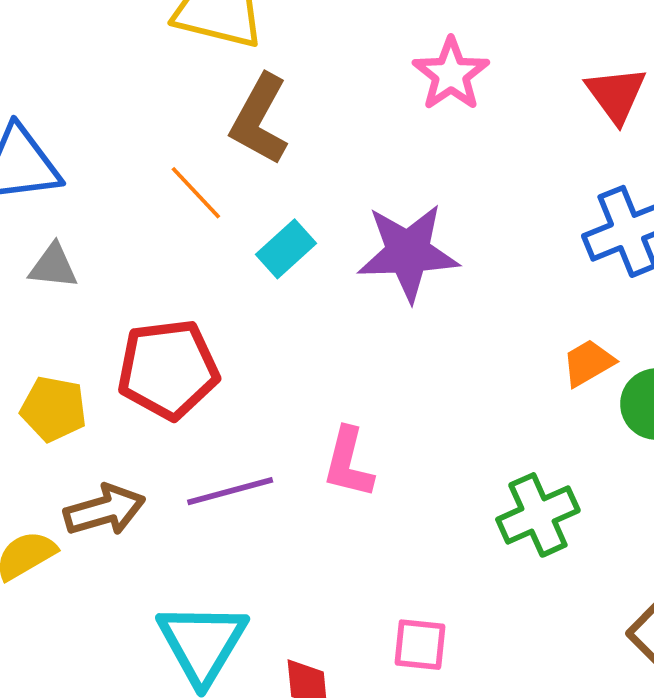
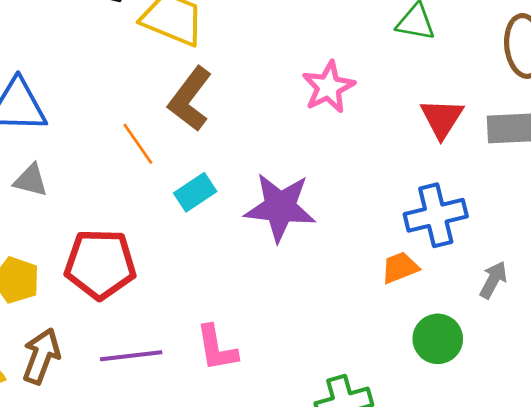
orange trapezoid: (588, 363) -> (400, 268), moved
pink L-shape: (348, 463) -> (217, 348), turned -32
brown arrow: (104, 510) -> (41, 356), turned -62

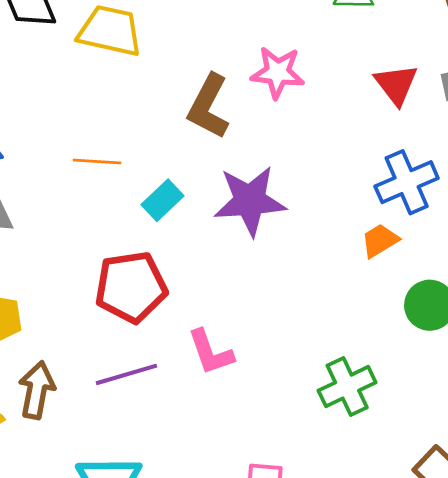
pink star: (328, 87) -> (278, 72), turned -30
brown L-shape: (190, 99) -> (209, 106), moved
orange line: (138, 144) -> (97, 162), turned -42
red pentagon: (100, 264) -> (131, 287), moved

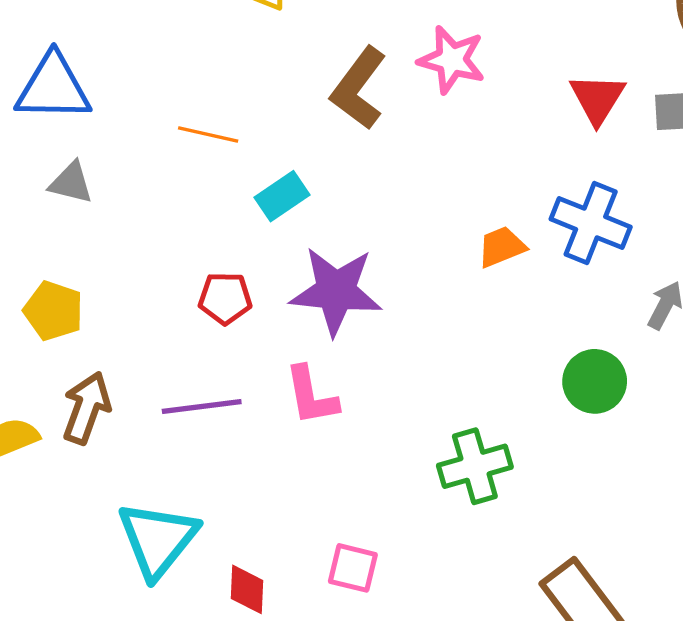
blue cross: (407, 182) -> (591, 223), turned 36
purple star: (250, 201) -> (336, 291), moved
orange trapezoid: (380, 241) -> (502, 247), moved
red pentagon: (131, 287) -> (225, 298), size x0.6

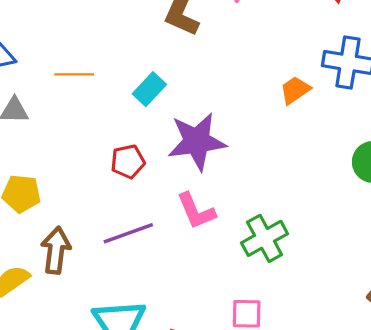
orange line: (208, 135) -> (74, 74), moved
green cross: (475, 466) -> (265, 238), moved

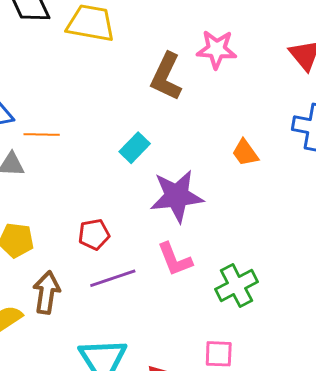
orange line: (74, 74) -> (42, 134), moved
orange trapezoid: (295, 90) -> (245, 153), moved, turned -92
red pentagon: (128, 162) -> (94, 234), moved

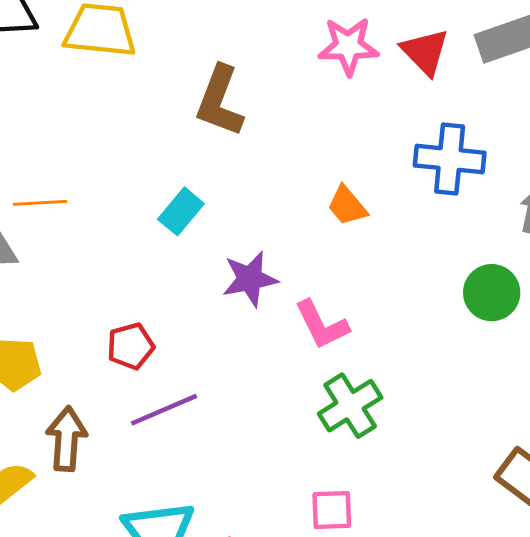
pink star: (217, 49) -> (348, 46), moved
purple star: (177, 196) -> (250, 279), size x0.7
pink L-shape: (175, 259) -> (322, 325), moved

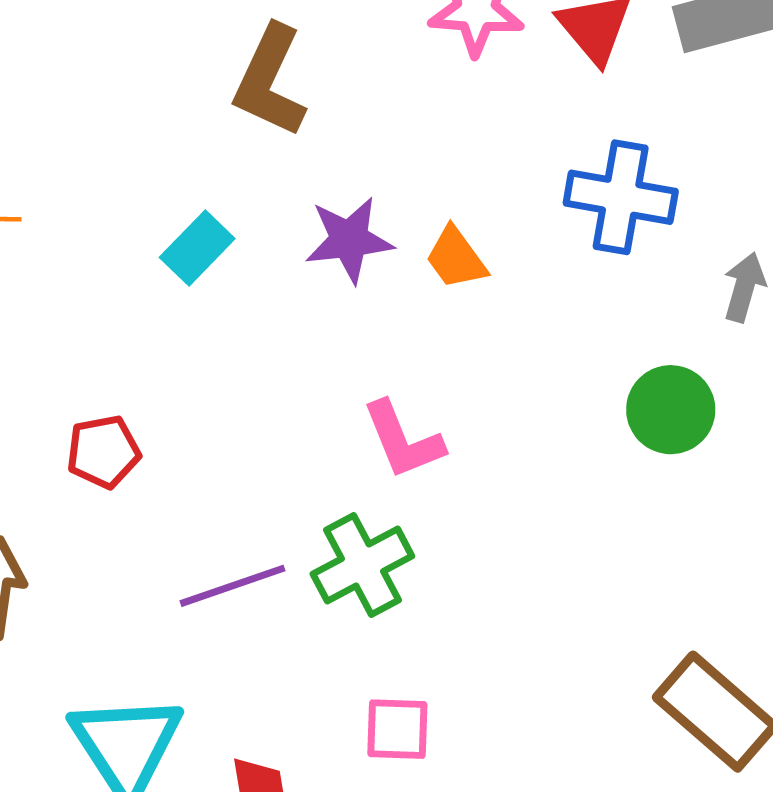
purple star: (250, 279) -> (349, 240), moved
green cross: (350, 406) -> (362, 565), moved
purple line: (164, 410) -> (233, 586), moved

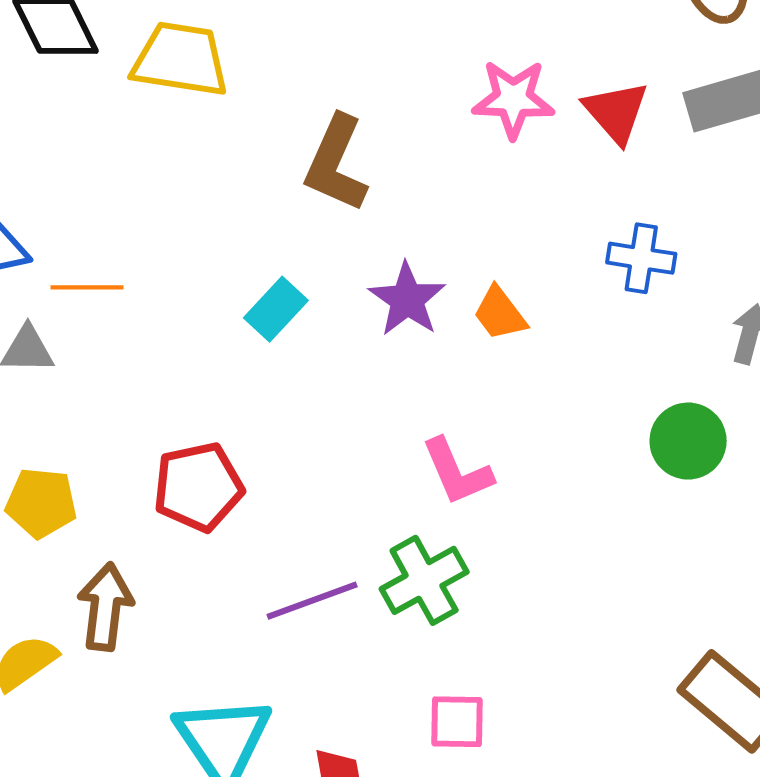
blue cross: (621, 197) -> (641, 258), size x0.7
purple star: (349, 240) -> (407, 299), turned -30
red pentagon: (103, 452) -> (198, 487), size x1.4

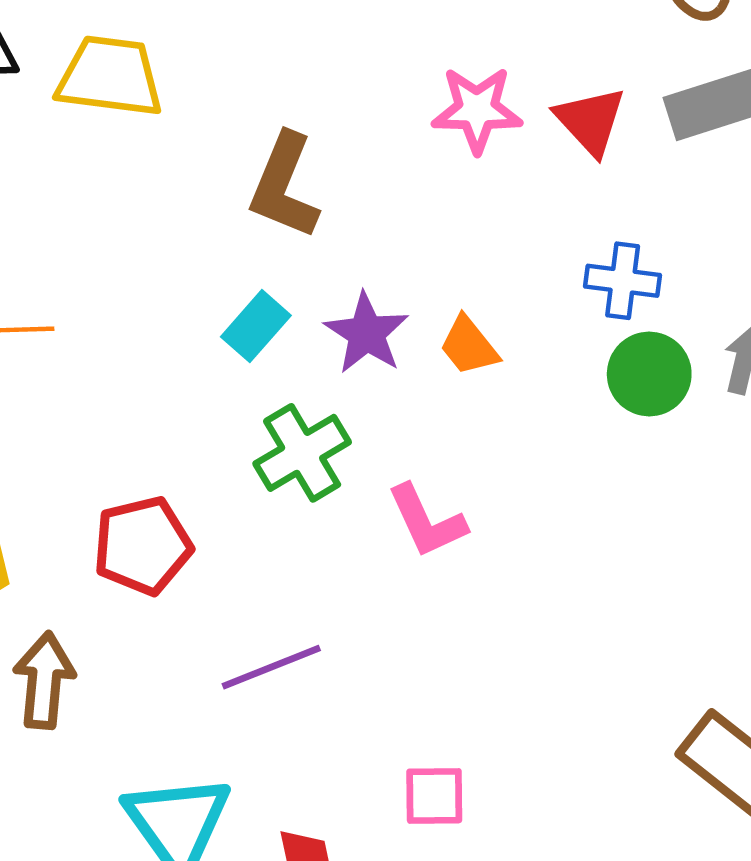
cyan rectangle: (276, 309) -> (256, 326), moved
green circle: (688, 441) -> (649, 374), moved
green cross: (424, 580) -> (302, 453), moved

